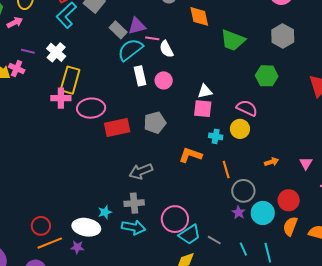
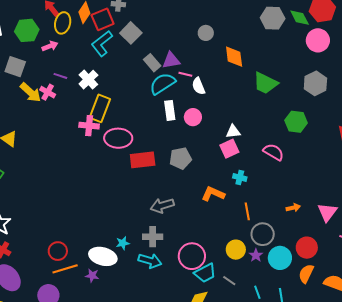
pink square: (203, 109) -> (229, 149), turned -36
yellow circle: (240, 129) -> (236, 250), moved
pink triangle: (306, 163) -> (327, 212), size x1.5

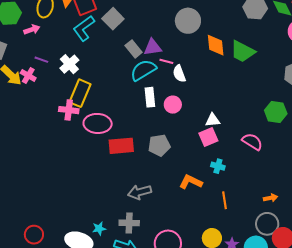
gray circle: (206, 33) -> (188, 21), size x1.6
green trapezoid: (265, 83) -> (243, 51), moved
gray circle: (263, 234) -> (267, 224), moved

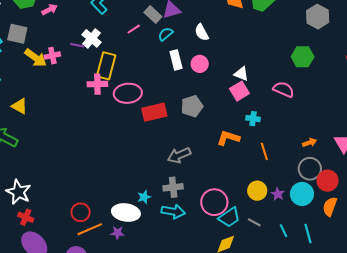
purple line: (41, 60) -> (77, 45), moved
pink line: (166, 61) -> (134, 29), moved, turned -40
cyan semicircle: (143, 70) -> (166, 34), size x0.6
pink cross: (28, 76) -> (52, 56), turned -35
white triangle: (213, 120) -> (241, 74), turned 35

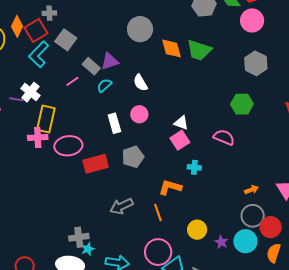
white rectangle: (176, 60) -> (114, 123), moved
orange line: (264, 151) -> (158, 213), moved
gray cross: (173, 187) -> (79, 237), moved
yellow circle: (257, 191) -> (197, 230), moved

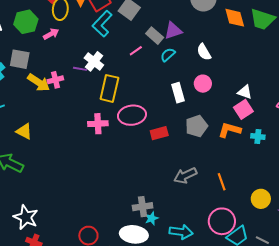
pink cross: (38, 137) -> (98, 124), moved
red rectangle: (96, 164) -> (159, 133), size x0.7
orange L-shape: (170, 187) -> (230, 130), moved

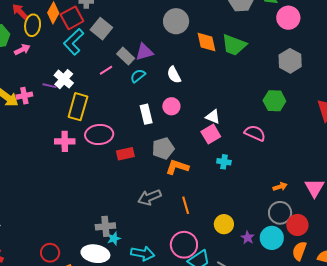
orange L-shape: (230, 130) -> (177, 167), moved

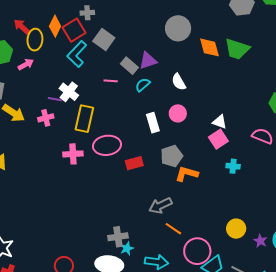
pink line: (106, 70) -> (111, 81), turned 40
pink cross: (24, 96) -> (46, 118), moved
orange line: (186, 205) -> (173, 229), moved, turned -36

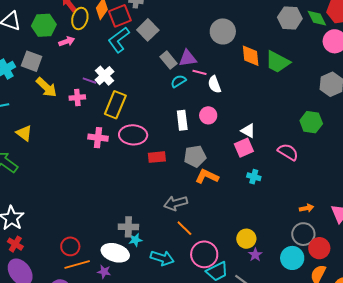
pink line: (111, 81) -> (200, 72), moved
purple star: (260, 241) -> (255, 255), moved

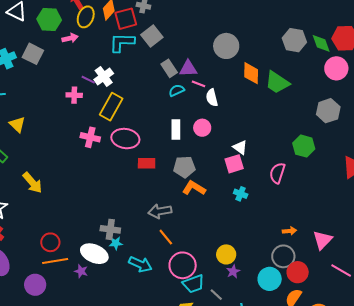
cyan L-shape: (119, 40) -> (122, 42), turned 32
yellow arrow: (46, 87) -> (32, 183), moved
pink semicircle: (288, 152) -> (277, 173), turned -110

